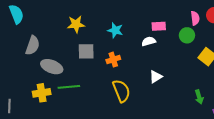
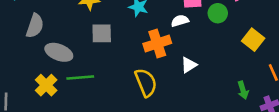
green circle: (187, 35) -> (218, 13), moved
orange cross: (113, 60) -> (157, 43), moved, size x1.5
yellow cross: (42, 93) -> (46, 85), turned -36

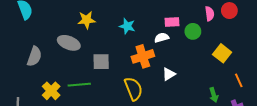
gray semicircle: (35, 26) -> (34, 56), moved
gray square: (102, 33) -> (101, 62), moved
gray ellipse: (59, 52) -> (69, 43), moved

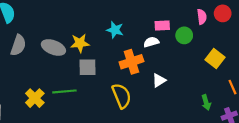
yellow star: (87, 20) -> (80, 43), moved
gray semicircle: (34, 56) -> (18, 45), moved

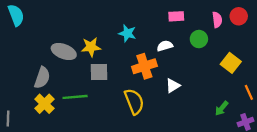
pink rectangle: (162, 26) -> (176, 16), moved
gray semicircle: (18, 45) -> (42, 78), moved
green arrow: (206, 102) -> (222, 108), turned 56

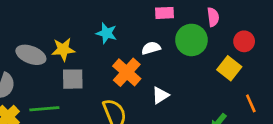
red circle: (239, 16) -> (244, 41), moved
green circle: (199, 39) -> (191, 40), size x1.5
orange cross: (144, 66) -> (127, 72), turned -30

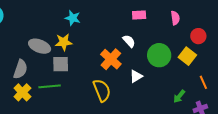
cyan star: (106, 33) -> (73, 18), moved
green circle: (191, 40) -> (159, 55), moved
white semicircle: (151, 48) -> (129, 41), turned 64
gray square: (73, 79) -> (61, 64), moved

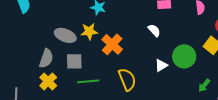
green circle: (159, 55) -> (184, 56), moved
orange cross: (111, 59) -> (112, 44), moved
gray square: (61, 64) -> (74, 61), moved
green line: (50, 86) -> (88, 81), moved

